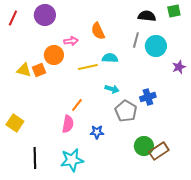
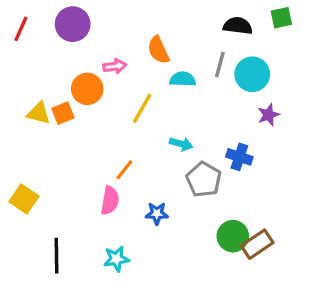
cyan semicircle: (110, 58) -> (183, 79), moved
yellow line: (88, 67) -> (142, 108), turned -48
purple star: (179, 67) -> (268, 115), moved
blue cross: (148, 97) -> (239, 157), turned 35
cyan star: (72, 160) -> (116, 259), size x0.7

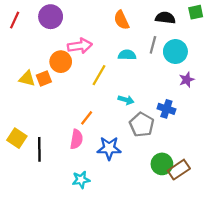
orange semicircle: (158, 50) -> (121, 20), moved
pink arrow: (115, 66) -> (80, 46), size x1.5
blue star: (157, 213) -> (109, 148), size x1.5
black line: (56, 256) -> (39, 149), moved

